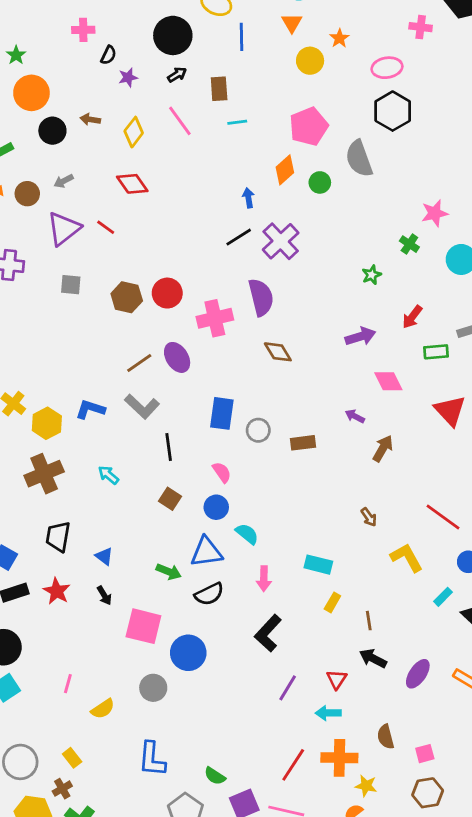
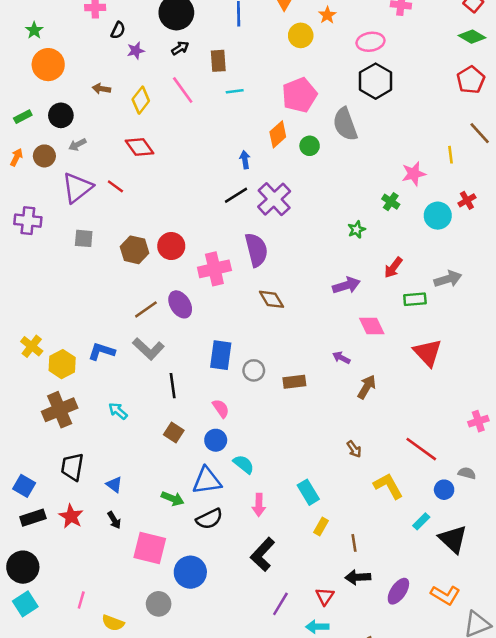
black circle: (52, 131) -> (61, 115), moved
cyan rectangle: (318, 565) -> (308, 492), turned 45
black arrow: (373, 658) -> (358, 577), turned -30
yellow semicircle: (103, 709) -> (113, 623), turned 55

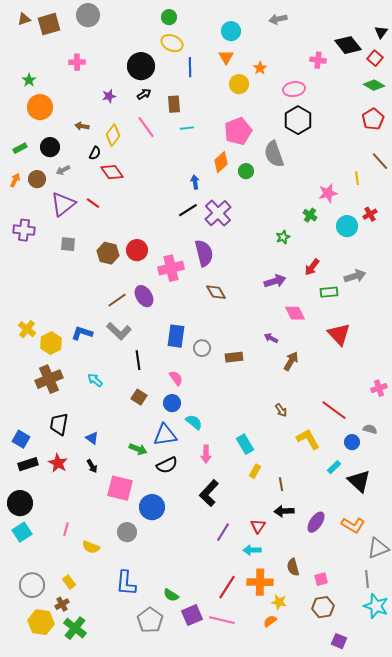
black semicircle: (118, 30) -> (95, 153), moved

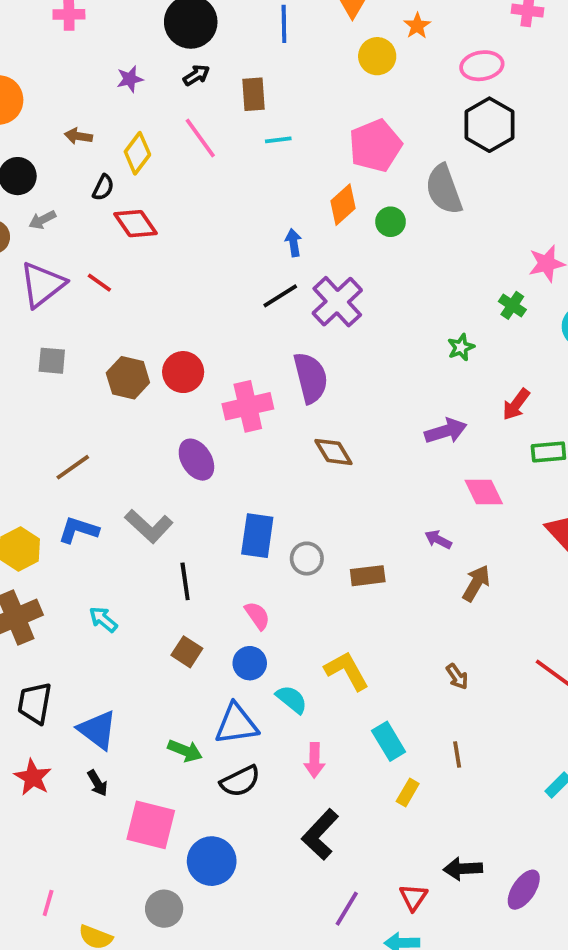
brown line: (117, 300) -> (73, 467), moved
blue triangle: (92, 438) -> (97, 730), size x1.6
yellow L-shape: (308, 439) -> (347, 671), moved
brown line: (281, 484) -> (457, 755), moved

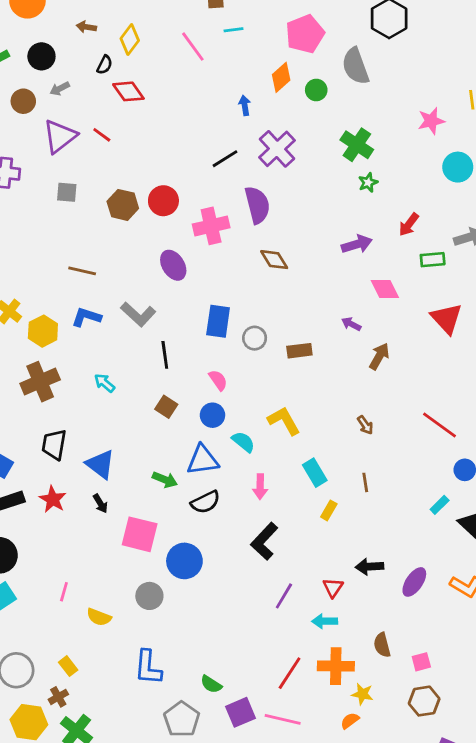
pink line: (200, 138) -> (193, 47), moved
black line: (280, 296) -> (225, 159), moved
green cross: (512, 305) -> (357, 145), moved, size x1.6
brown line: (73, 467) -> (82, 271), turned 48

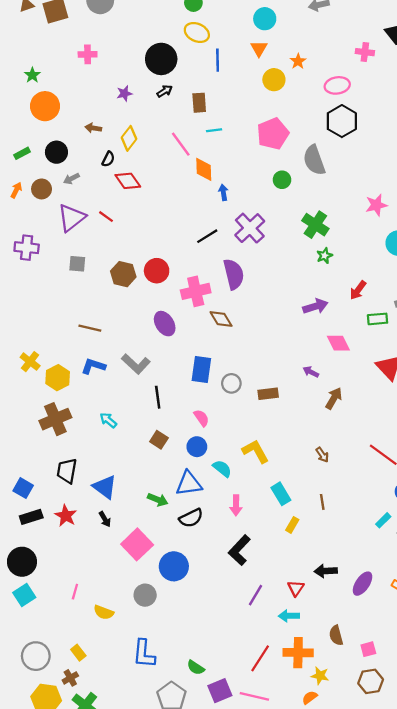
orange diamond: (281, 77) -> (204, 169), moved, turned -50
brown diamond: (274, 260) -> (221, 319), moved
pink square: (140, 534) -> (137, 544), turned 32

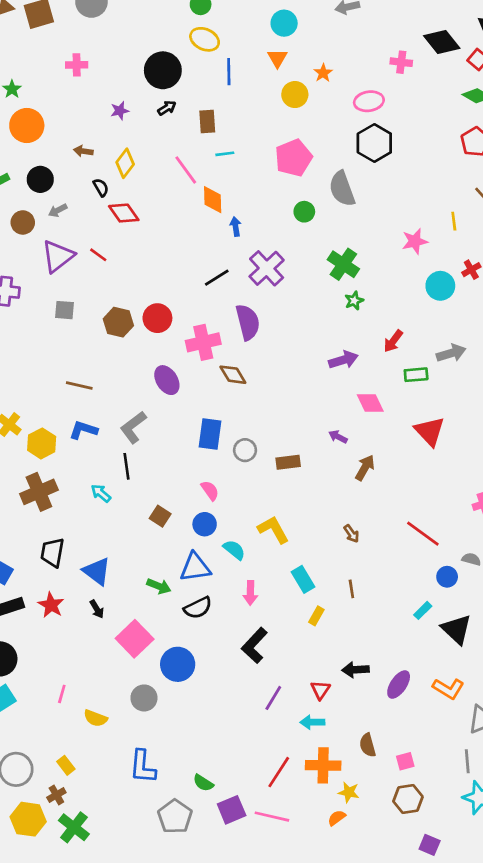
black semicircle: (108, 159) -> (101, 187), turned -56
gray L-shape: (136, 364) -> (133, 427), turned 100
black line: (158, 397) -> (126, 466), moved

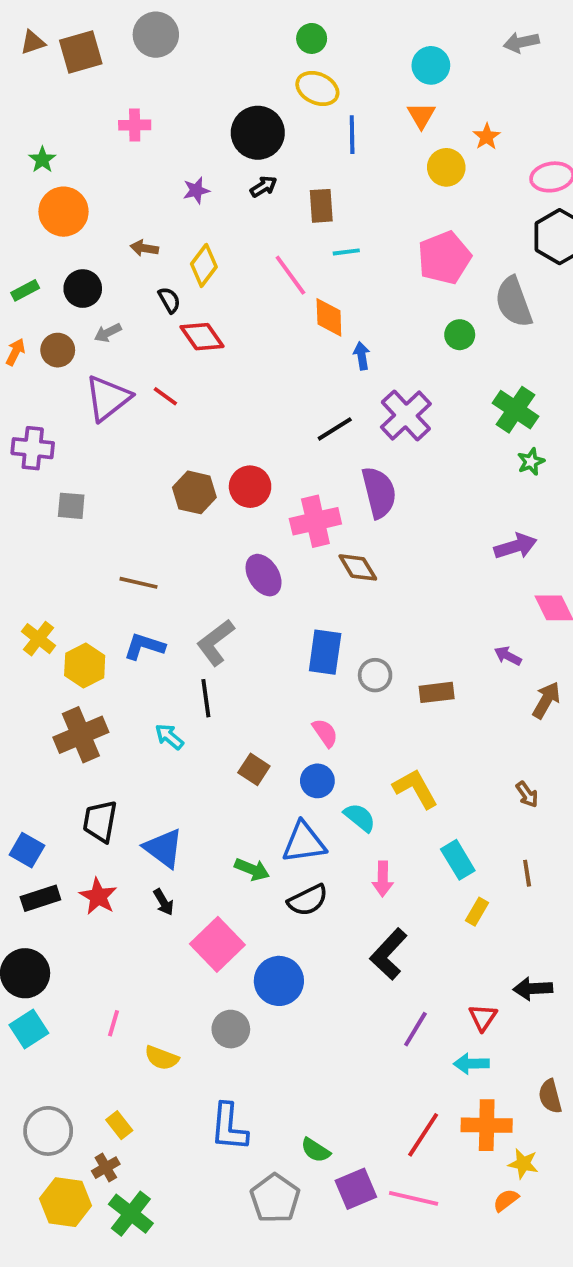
gray square: (65, 310) -> (71, 506), moved

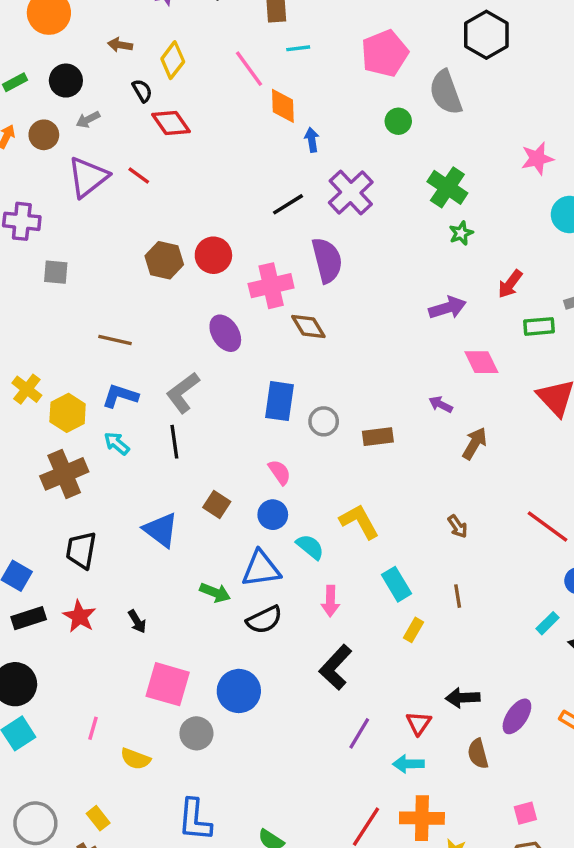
cyan arrow: (169, 737) -> (117, 443), moved
blue triangle: (164, 848) -> (161, 530), moved
pink square: (217, 944) -> (168, 684), moved, turned -30
brown semicircle: (550, 1096) -> (478, 754), moved

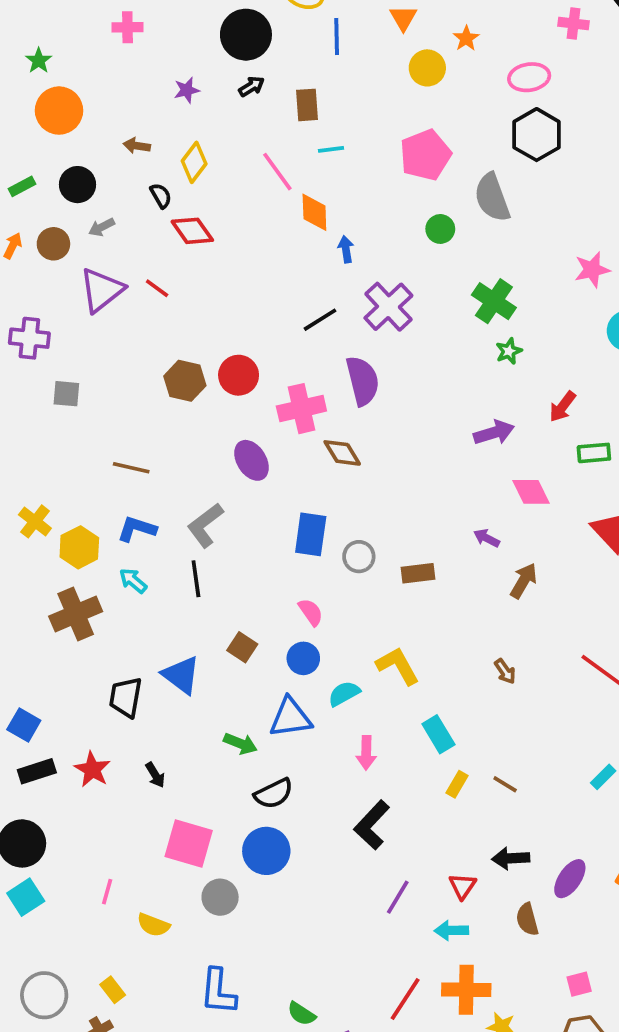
cyan semicircle: (310, 547) -> (344, 694), turned -68
black trapezoid: (81, 550) -> (126, 697), moved
brown line: (458, 596) -> (505, 784), moved, turned -50
black semicircle: (264, 620) -> (274, 794), moved

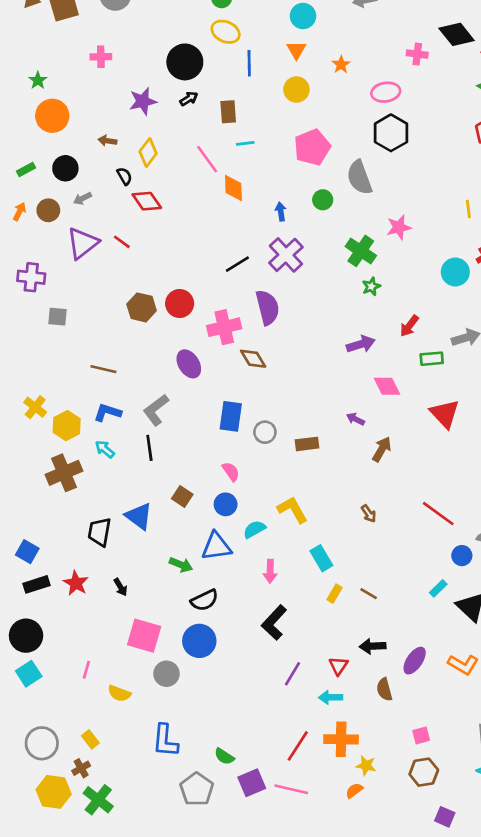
yellow circle: (427, 68) -> (296, 90), moved
purple star: (187, 90) -> (143, 101), size x1.5
blue arrow: (346, 249) -> (281, 212), moved
pink star: (592, 270) -> (399, 227), moved

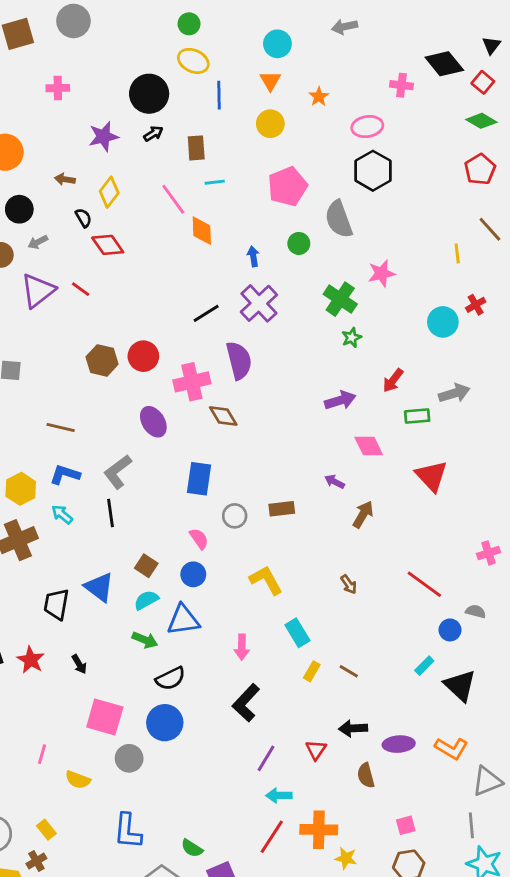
gray circle: (265, 432) -> (235, 516), moved
cyan semicircle: (254, 529) -> (146, 600), moved
purple ellipse: (415, 661) -> (399, 744), turned 52
cyan arrow: (331, 697) -> (279, 795), moved

